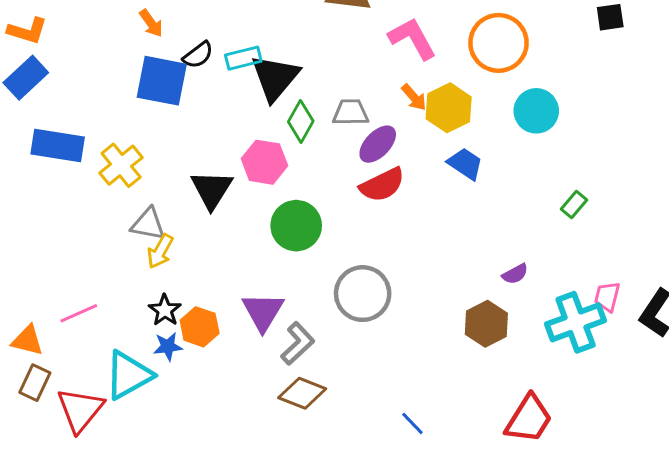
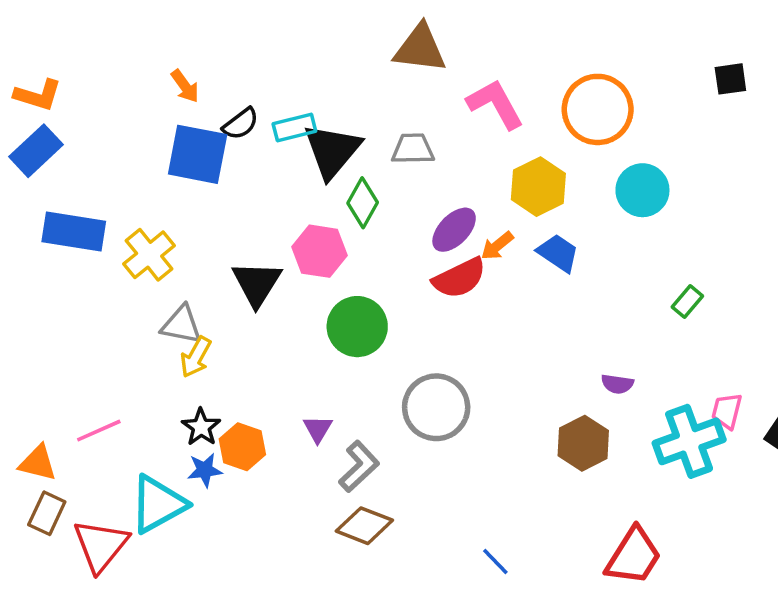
orange arrow: (414, 97) -> (497, 246), moved, turned 92
gray trapezoid: (351, 112) -> (413, 149), moved
purple semicircle: (515, 274) -> (617, 384), turned 36
purple triangle: (263, 312) -> (318, 429), size x0.6

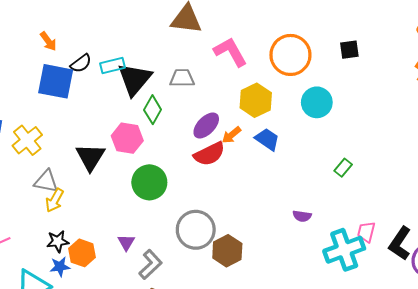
black square: (730, 79) -> (349, 50), moved
black star: (201, 427) -> (58, 241), turned 30
brown hexagon: (583, 443) -> (227, 251), moved

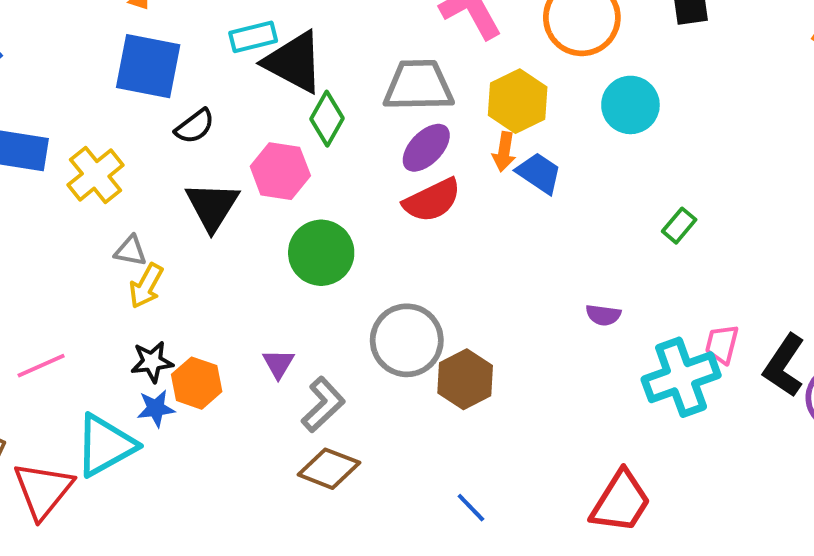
black semicircle: (81, 63) -> (195, 126), moved
gray trapezoid: (182, 78) -> (418, 85), moved, size x1.5
black triangle: (135, 79) -> (294, 62), turned -42
orange arrow: (231, 135) -> (504, 152), moved, turned -42
gray triangle: (46, 181) -> (131, 251), size x0.7

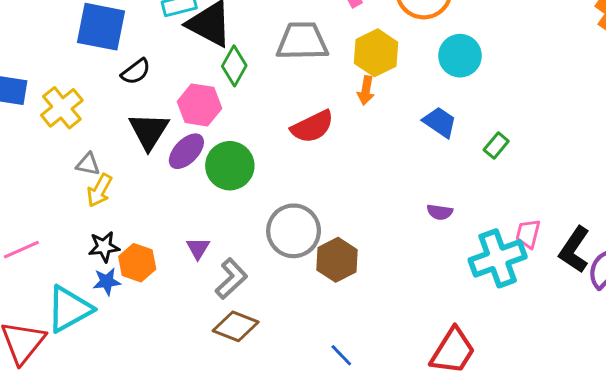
purple ellipse: (426, 148) -> (186, 151), moved
blue trapezoid: (539, 173) -> (440, 122), moved

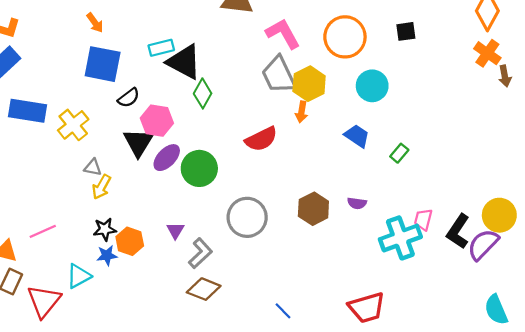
gray trapezoid: (302, 41) -> (279, 75), moved, turned -114
pink hexagon: (199, 105) -> (157, 121), moved
brown hexagon: (337, 260) -> (313, 209), moved
cyan triangle: (69, 309) -> (79, 276), size x0.7
red trapezoid: (453, 351) -> (367, 308), turned 42

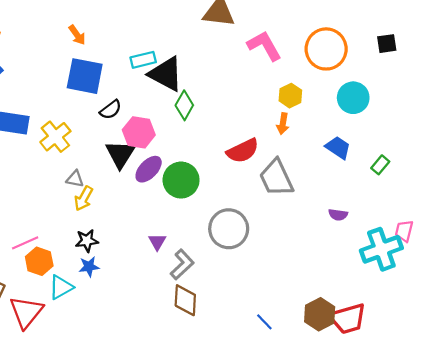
gray trapezoid: (279, 75) -> (276, 178), moved
yellow hexagon: (309, 84) -> (290, 96), size x0.7
brown hexagon: (313, 209) -> (320, 314), moved
orange hexagon: (130, 241) -> (39, 261), moved
brown diamond: (204, 289) -> (185, 300), turned 72

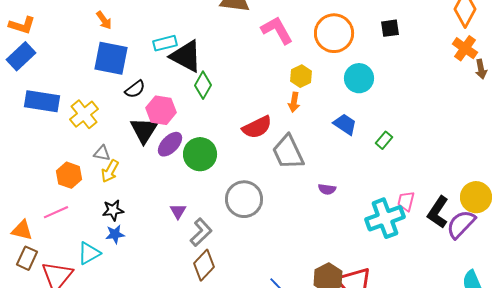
purple semicircle: (338, 215) -> (327, 189), moved
orange hexagon: (39, 261) -> (69, 175), moved
brown diamond: (185, 300) -> (204, 265), turned 40

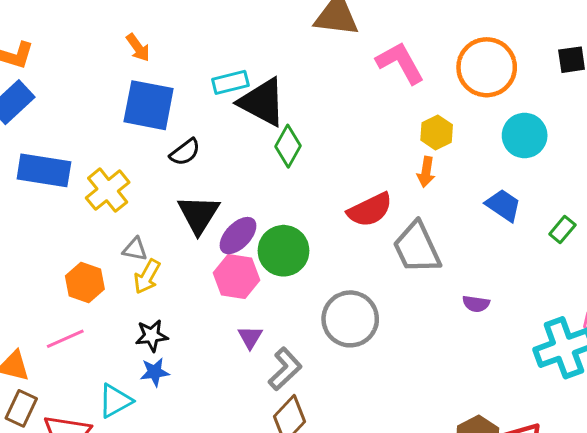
pink hexagon: (161, 110) -> (236, 276), moved

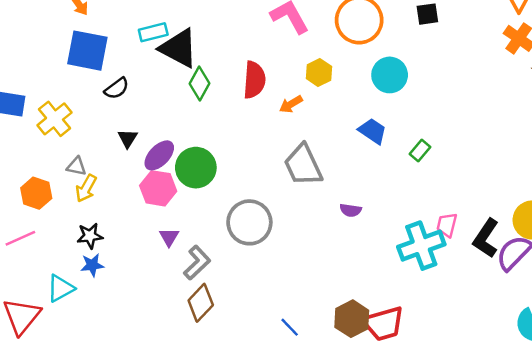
orange arrow: (426, 172) -> (291, 104), moved, turned 50
red semicircle: (370, 210) -> (254, 80), moved, turned -60
black triangle: (199, 214) -> (128, 138), size x0.6

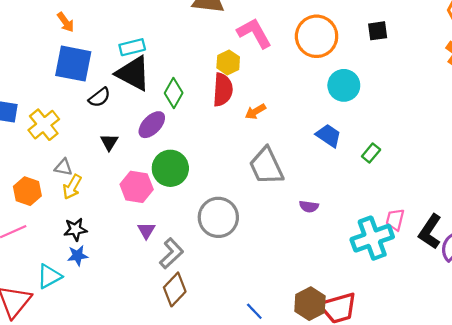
black triangle: (179, 48) -> (133, 73), moved
yellow hexagon: (319, 73) -> (228, 62), moved
purple ellipse: (159, 155) -> (152, 125), moved

